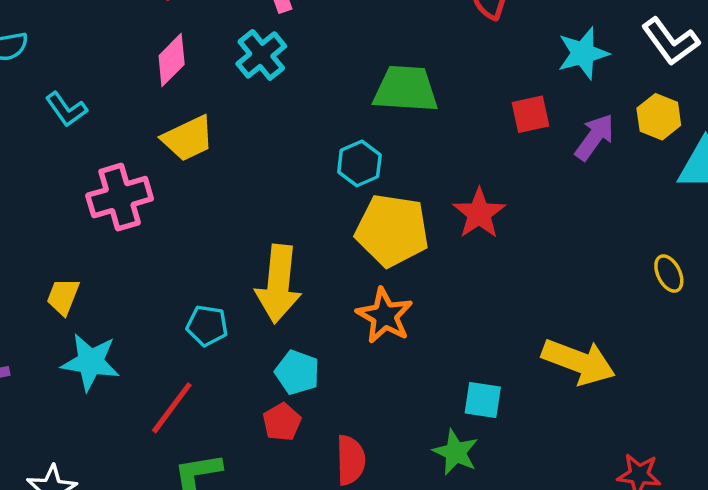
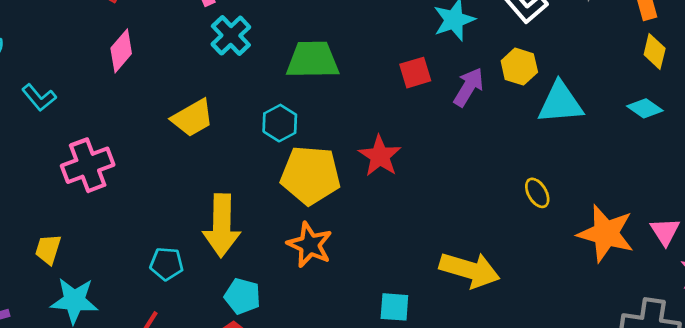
cyan cross: (261, 55) -> (231, 36), moved
yellow trapezoid: (188, 138) -> (192, 118), moved

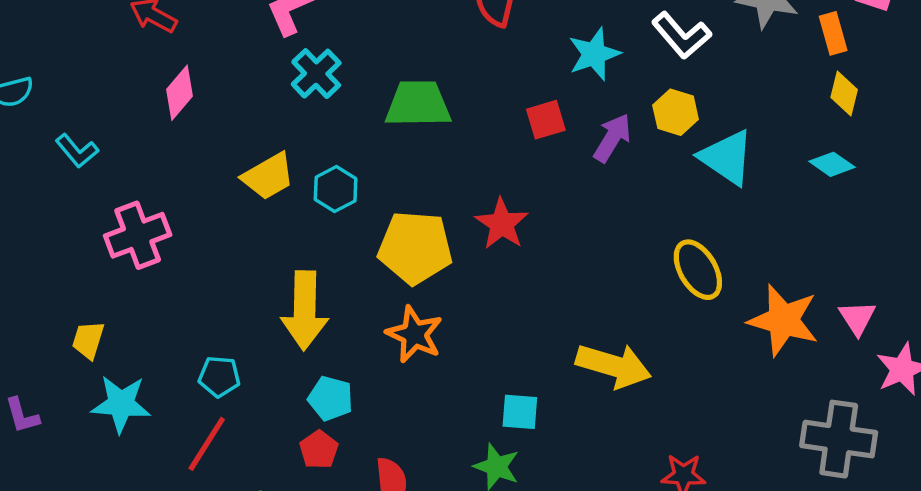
cyan triangle: (560, 103) -> (727, 157), turned 39
cyan hexagon: (280, 123) -> (336, 189), moved
yellow ellipse: (537, 193) -> (698, 270), size x1.6
cyan pentagon: (167, 264) -> (219, 377), moved

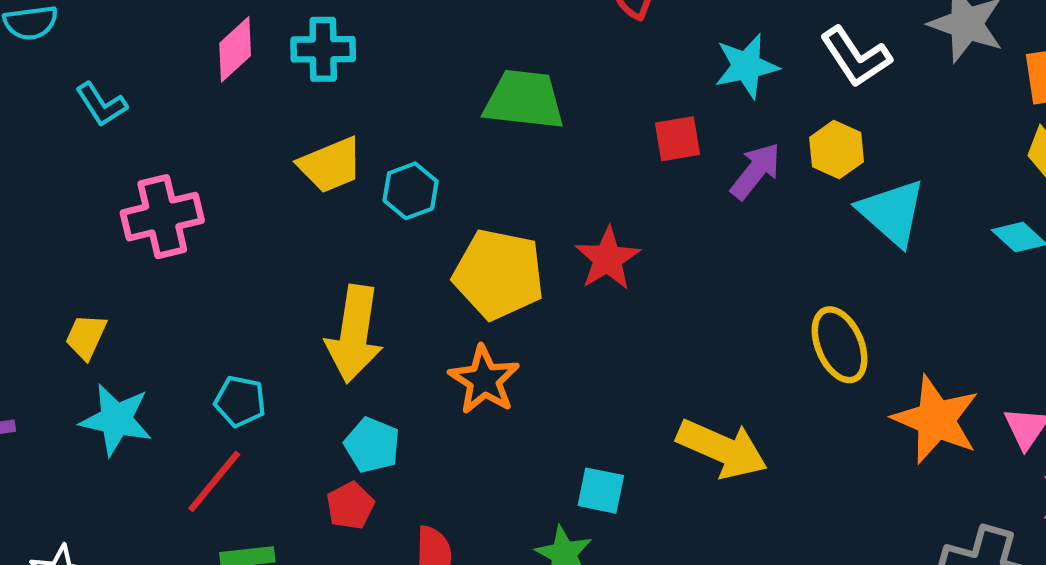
cyan cross: (316, 74) -> (323, 49), moved, turned 36

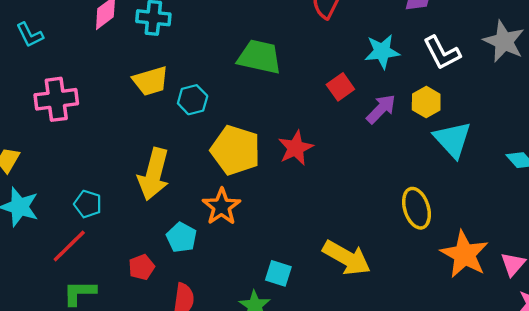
red square: (677, 139) -> (340, 87), turned -32
cyan pentagon: (372, 445) -> (181, 237), moved

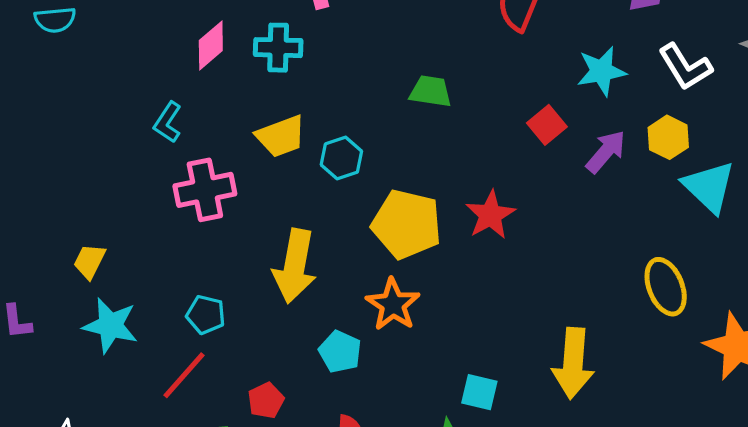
cyan L-shape: (30, 35) -> (168, 122), moved, turned 64
green trapezoid: (259, 57) -> (431, 91), size x0.7
pink cross: (56, 99) -> (205, 190), moved
yellow arrow: (347, 258) -> (573, 363), turned 69
red pentagon: (141, 267) -> (266, 400), moved

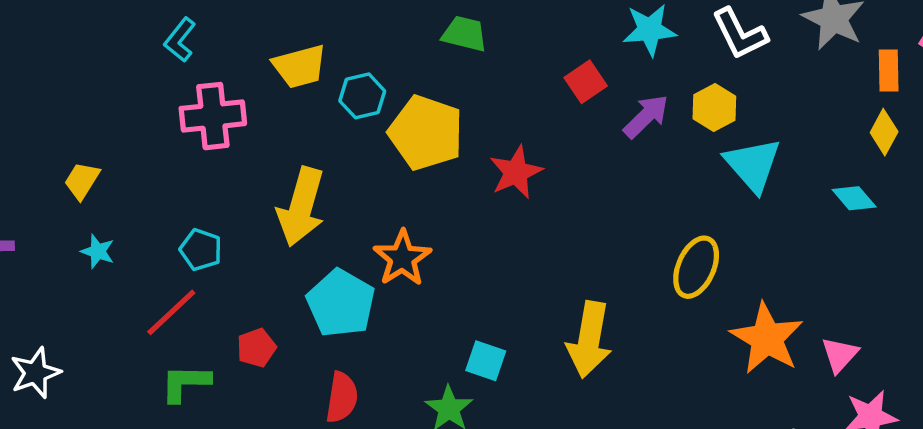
yellow pentagon: (407, 224) -> (426, 133), moved
yellow ellipse: (666, 287) -> (696, 267), turned 40
cyan star: (110, 326) -> (98, 251), size x0.6
cyan pentagon: (340, 352) -> (341, 303), size x1.5

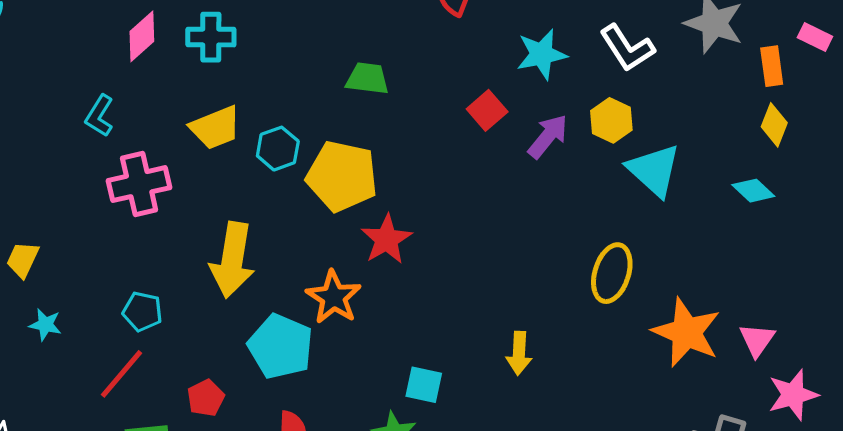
red star: (516, 172) -> (386, 239), moved
yellow arrow: (589, 340) -> (519, 353), size x0.6

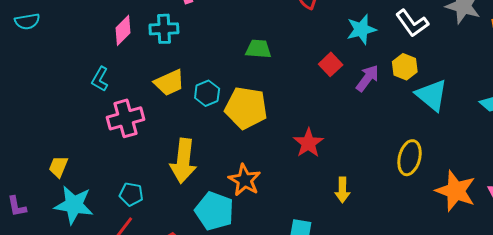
red star: (386, 239) -> (308, 143), moved
cyan star: (45, 325) -> (74, 205), size x2.0
yellow arrow: (519, 353) -> (342, 190), moved

